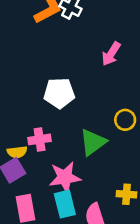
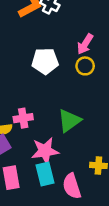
white pentagon: (59, 93) -> (45, 61), moved
yellow circle: (125, 120) -> (85, 66), moved

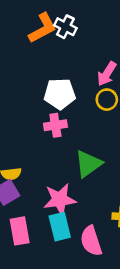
pink cross: (23, 118) -> (55, 125), moved

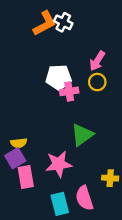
pink cross: (55, 125) -> (69, 91), moved
cyan rectangle: (60, 227) -> (60, 204), moved
pink rectangle: (20, 231) -> (26, 177), moved

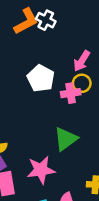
white pentagon: (59, 77) -> (41, 78), turned 30
pink cross: (69, 91) -> (71, 93), moved

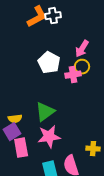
white cross: (46, 20) -> (53, 16), turned -35
green triangle: (66, 139) -> (45, 112), moved

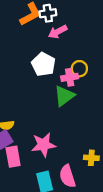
pink arrow: (82, 49) -> (58, 32), moved, turned 30
green triangle: (45, 112) -> (64, 96), moved

